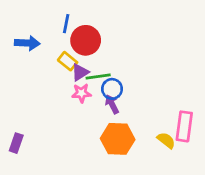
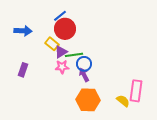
blue line: (66, 24) -> (60, 16), moved, turned 40
purple rectangle: (16, 143) -> (23, 70), moved

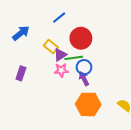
red circle: (65, 29) -> (81, 38), moved
blue arrow: (23, 31) -> (21, 33), turned -42

